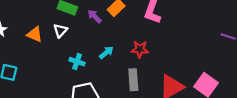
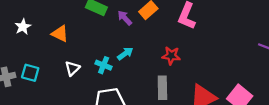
white triangle: (60, 31) -> (72, 68), moved
cyan arrow: (106, 53) -> (125, 54), moved

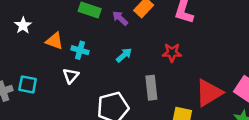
white star: (23, 27) -> (23, 25), moved
cyan cross: (104, 65) -> (80, 50), moved
gray rectangle: (162, 88) -> (151, 88), moved

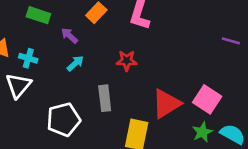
purple arrow: (120, 18) -> (69, 36), moved
white triangle: (71, 76) -> (18, 86), size x1.5

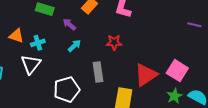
cyan cross: (28, 58) -> (38, 43), turned -32

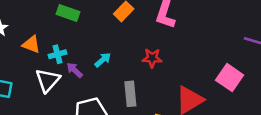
purple arrow: (69, 24) -> (75, 70), moved
pink square: (177, 71) -> (230, 78), moved

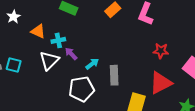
red star: (152, 58) -> (161, 51), moved
cyan arrow: (103, 60) -> (92, 64), moved

